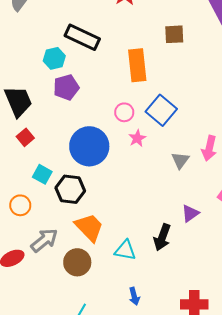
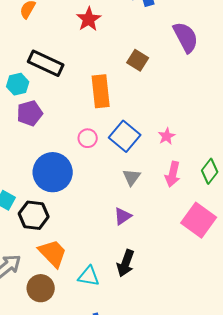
brown square: (174, 34) -> (138, 60), turned 35
pink star: (137, 138) -> (167, 136), moved
gray triangle: (180, 160) -> (132, 177), moved
purple triangle: (190, 213) -> (123, 216), moved

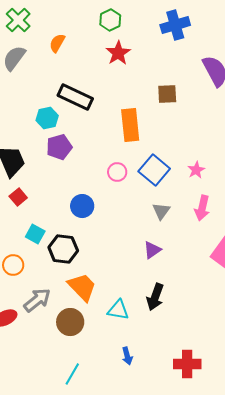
brown square: (138, 60) -> (167, 94), turned -35
blue circle: (53, 172) -> (82, 206), size x0.6

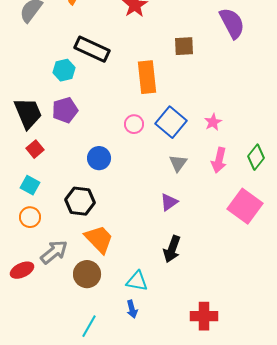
purple pentagon: (59, 147) -> (65, 110), moved
cyan square: (35, 234) -> (30, 185), moved
cyan triangle: (118, 310) -> (137, 281), moved
blue arrow: (127, 356) -> (132, 309), moved

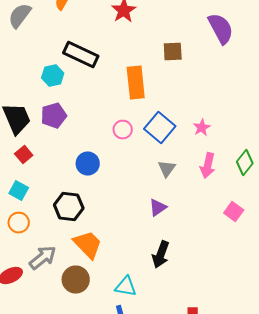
pink square: (245, 206) -> (234, 212), size x0.6

